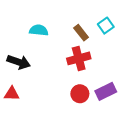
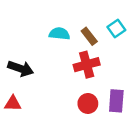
cyan semicircle: (39, 30) -> (59, 34), moved
purple rectangle: (106, 91) -> (116, 101), turned -60

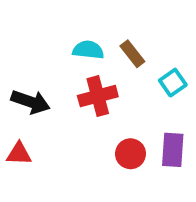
cyan square: (116, 28) -> (173, 83), moved
red cross: (87, 65) -> (98, 96), moved

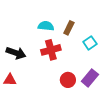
brown rectangle: (132, 54) -> (69, 28), turned 64
purple rectangle: (173, 150) -> (90, 78), turned 36

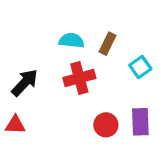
black arrow: (16, 53) -> (25, 83), turned -66
purple rectangle: (90, 78) -> (140, 122), turned -42

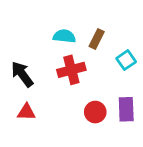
black arrow: (25, 83) -> (22, 74), turned -80
red triangle: (15, 125) -> (26, 112), moved

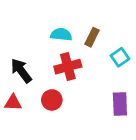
red triangle: (26, 112) -> (13, 103), moved
red circle: (95, 112) -> (52, 100), moved

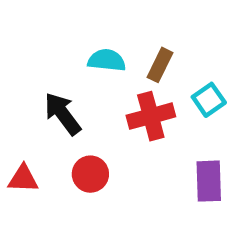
red cross: (68, 67) -> (151, 116), moved
black arrow: (21, 71) -> (63, 114), moved

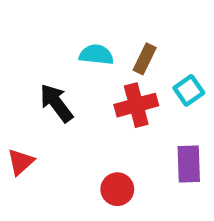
red circle: (90, 174) -> (117, 189), moved
red triangle: (23, 179) -> (21, 162), turned -44

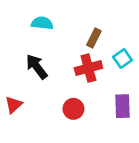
cyan semicircle: (96, 55) -> (42, 23), moved
red circle: (117, 189) -> (73, 109), moved

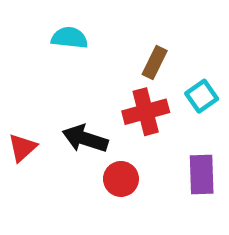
black arrow: (37, 67) -> (85, 139), moved, turned -35
red triangle: (14, 105) -> (22, 148), moved

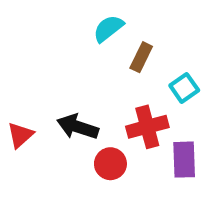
cyan semicircle: (69, 38) -> (108, 28), moved, turned -44
red cross: (146, 112) -> (147, 127), moved

